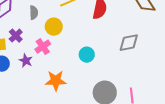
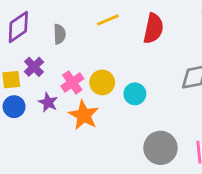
yellow circle: (54, 27) -> (102, 82), moved
orange star: (56, 81) -> (84, 115), moved, turned 30

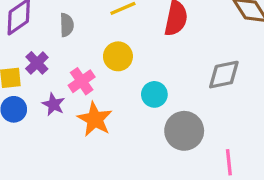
yellow circle: (102, 82) -> (118, 56), moved
gray circle: (160, 148) -> (184, 131), moved

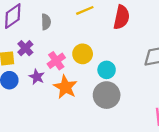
yellow circle: (118, 56) -> (83, 54), moved
gray circle: (184, 131) -> (107, 95), moved

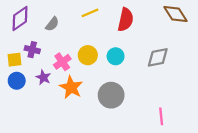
gray semicircle: (46, 22) -> (52, 24), turned 40
purple cross: (25, 48) -> (32, 50), turned -32
cyan circle: (107, 70) -> (116, 56), moved

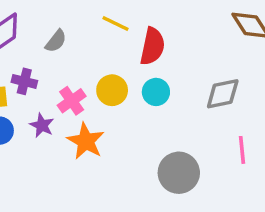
yellow line: (90, 13) -> (116, 24), turned 49
red semicircle: (126, 20) -> (152, 46), moved
gray circle: (111, 95) -> (179, 173), moved
pink line: (161, 116) -> (242, 150), moved

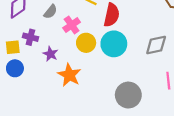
cyan circle: (156, 92) -> (114, 44), size x1.5
pink cross: (72, 101) -> (72, 25), moved
purple star: (42, 125) -> (50, 54), moved

